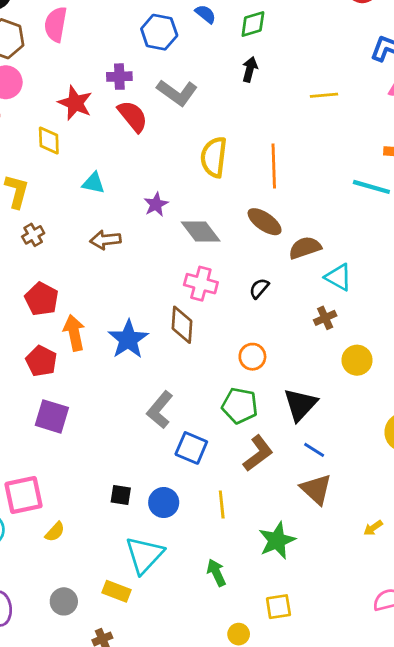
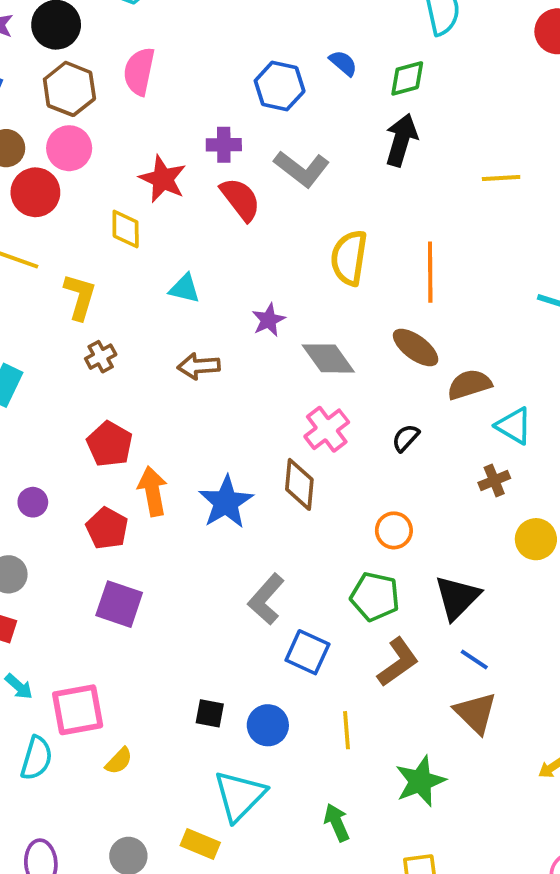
black arrow: (250, 69) -> (401, 140), size x1.5
pink cross: (201, 284) -> (327, 429), turned 36

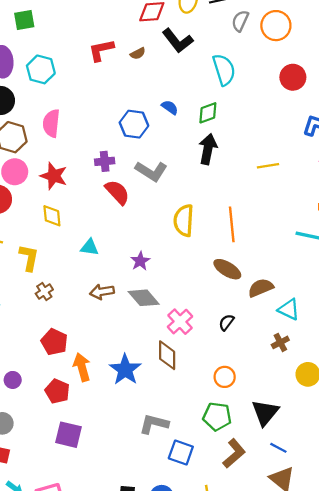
red star: (163, 179) -> (54, 176), moved
gray diamond: (328, 358) -> (144, 298), moved
gray L-shape: (266, 599) -> (154, 424), turned 68

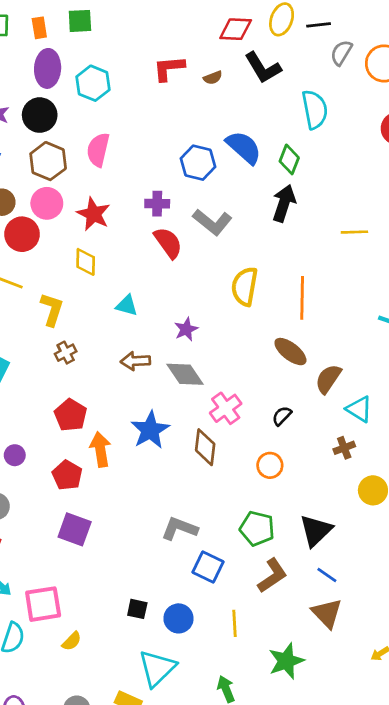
blue semicircle: (170, 107) -> (244, 147), size x1.8
green diamond: (208, 113) -> (289, 159), turned -55
brown semicircle: (261, 288) -> (328, 379), turned -40
blue star: (125, 370) -> (150, 430), moved
orange circle: (225, 377) -> (270, 465), moved

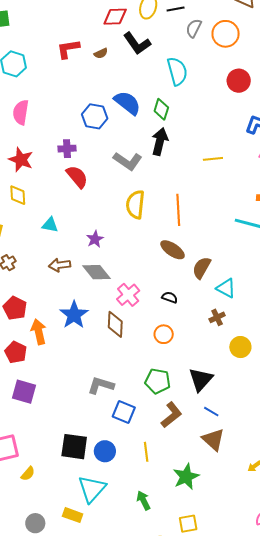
gray L-shape: (212, 222) -> (128, 161), moved
black semicircle: (282, 416) -> (170, 297), turned 70
black square: (137, 609) -> (74, 447), size x1.8

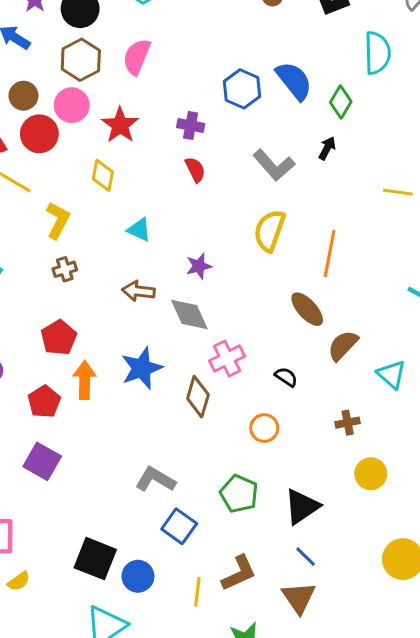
black arrow: (160, 142) -> (327, 148), size x0.6
red semicircle: (77, 177) -> (195, 170), size x0.7
cyan triangle: (226, 288) -> (392, 374), moved
brown L-shape: (171, 415) -> (239, 573), moved

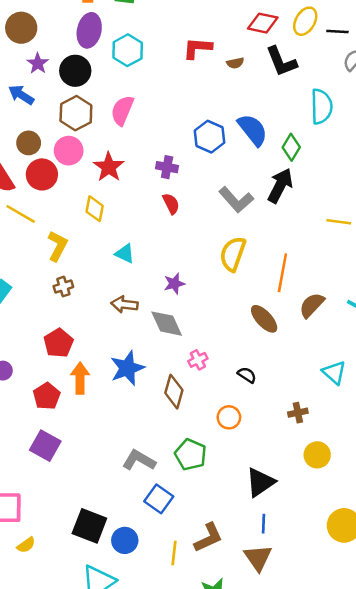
black arrow: (327, 148) -> (280, 186), size x1.8
brown semicircle: (343, 345) -> (312, 305), moved
pink cross: (227, 358) -> (198, 360), size x0.7
green pentagon: (239, 494) -> (191, 455), moved
blue line: (306, 557) -> (264, 524), turned 48

